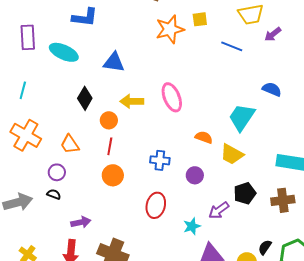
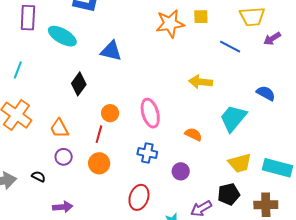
pink ellipse: (172, 97) -> (150, 113), moved
yellow arrow: (132, 101) -> (201, 82), moved
orange circle: (109, 120) -> (110, 113), moved
yellow trapezoid: (232, 154) -> (240, 163), moved, turned -50
purple circle: (57, 172) -> (64, 157), moved

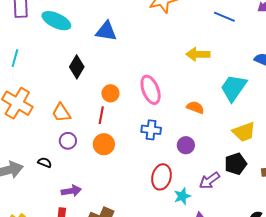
red ellipse: (139, 197) -> (161, 177), moved

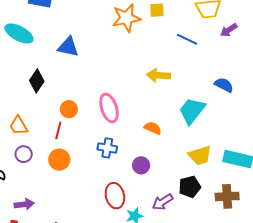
red ellipse: (161, 177) -> (115, 196), turned -30

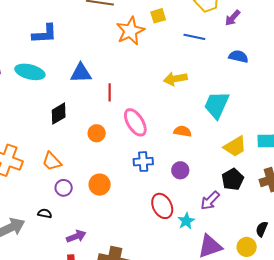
black diamond: (37, 81) -> (59, 114), turned 40
blue semicircle: (224, 85) -> (238, 56), moved
red line: (58, 130) -> (110, 92), moved

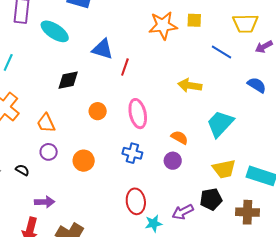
red line: (110, 92) -> (125, 67), moved
purple circle: (180, 170) -> (173, 161), moved

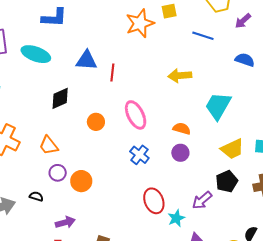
blue cross: (132, 153) -> (139, 155), turned 36
orange circle: (84, 161) -> (81, 181), moved

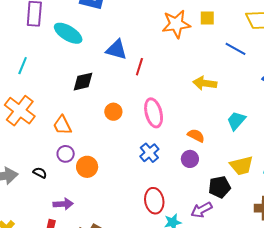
cyan trapezoid: (218, 106) -> (236, 121), size x0.7
black pentagon: (227, 181) -> (220, 187), moved

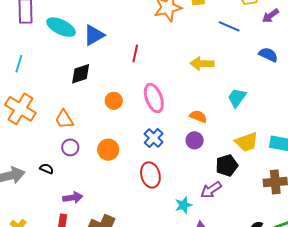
blue triangle: (116, 50) -> (94, 35), moved, turned -40
orange circle: (87, 167) -> (108, 150), moved
red ellipse: (154, 201) -> (150, 175), moved

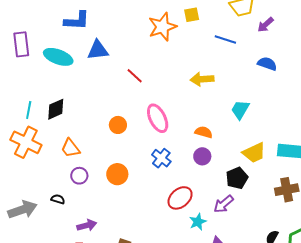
blue triangle: (94, 35) -> (98, 50), moved, turned 30
red line: (135, 53) -> (135, 76), turned -54
cyan line: (19, 64) -> (29, 110), moved
black diamond: (81, 74) -> (56, 109), moved
red ellipse: (150, 175) -> (180, 198), moved, turned 70

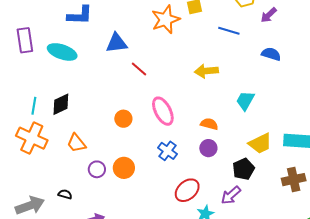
blue triangle: (98, 50) -> (117, 43), moved
purple circle: (79, 176) -> (97, 169), moved

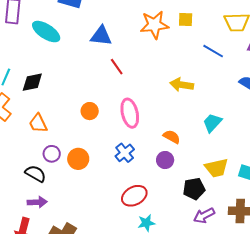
black semicircle: (65, 194) -> (36, 174), moved, size x1.5
purple arrow: (231, 195) -> (204, 216), moved

